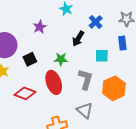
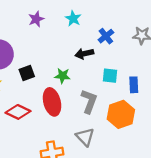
purple star: (40, 27) -> (36, 19), moved
black arrow: (78, 39) -> (84, 54), turned 42
blue rectangle: (122, 43) -> (134, 85), moved

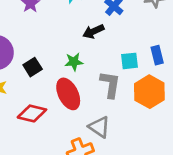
cyan square: (110, 76) -> (129, 61), moved
gray triangle: (85, 137) -> (99, 127), moved

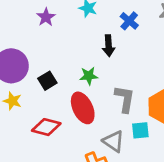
black arrow: (93, 31) -> (109, 46), turned -70
cyan square: (129, 61) -> (140, 130), moved

